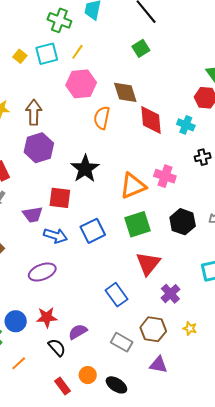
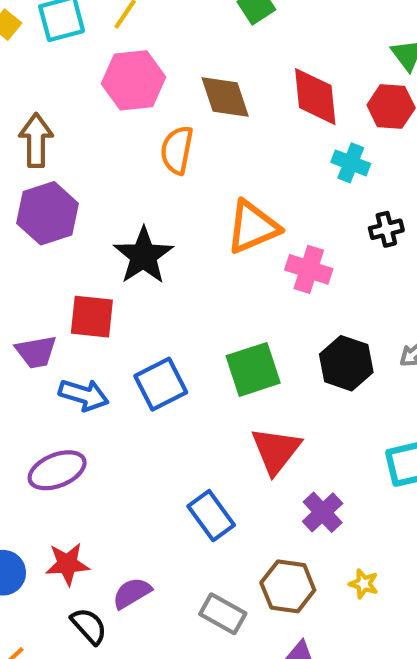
red diamond: (151, 120) -> (315, 97), moved
orange triangle: (133, 186) -> (253, 227), moved

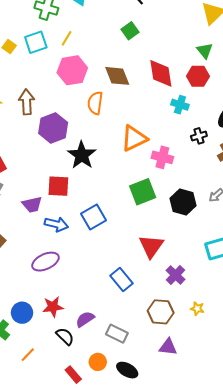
purple hexagon: (48, 213) -> (53, 128), moved
green square: (253, 369) -> (143, 192), moved
gray rectangle: (223, 614) -> (117, 334), moved

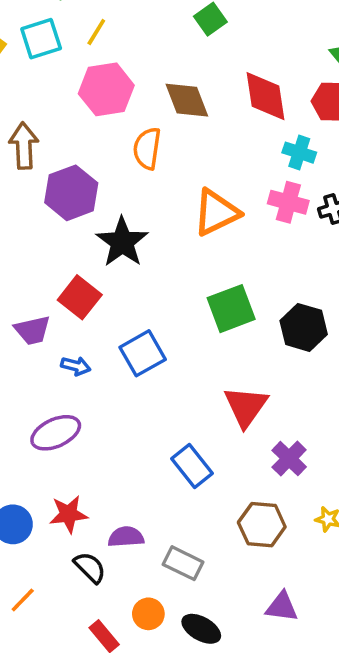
pink cross: (162, 157) -> (288, 202), moved
red square: (58, 186) -> (80, 297), turned 35
blue arrow: (56, 224) -> (76, 366), size x0.7
purple semicircle: (85, 319) -> (126, 537), turned 30
purple triangle: (168, 347) -> (282, 607), moved

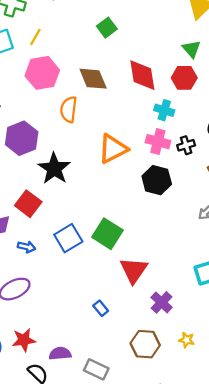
green square: (231, 309) -> (107, 234), moved, turned -36
black hexagon: (304, 327) -> (157, 180), moved
blue rectangle: (192, 466) -> (101, 308), size x0.6

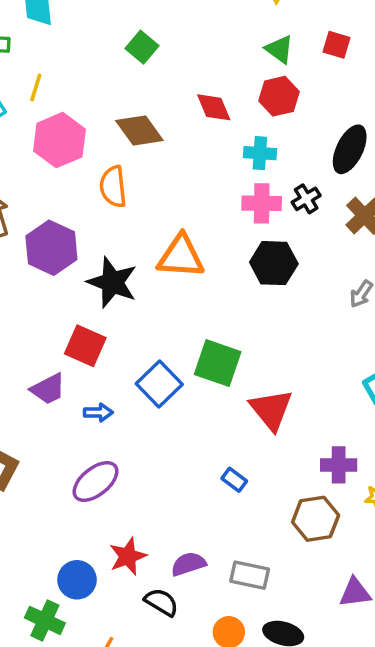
red diamond: (142, 75) -> (214, 107), size x0.7
orange triangle: (113, 149) -> (181, 256), moved, turned 44
purple cross: (162, 302) -> (339, 465), moved, turned -30

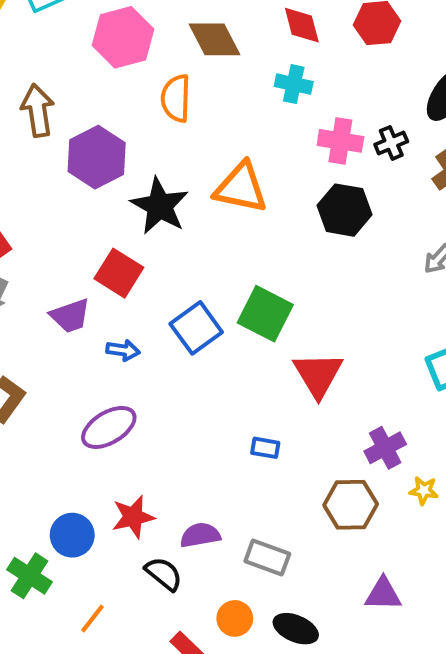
cyan cross: (260, 153) -> (294, 84), moved
purple cross: (339, 465) -> (385, 448), turned -36
blue rectangle: (234, 480) -> (265, 448), turned -35

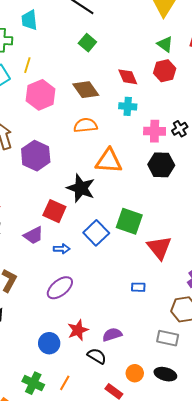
orange semicircle: (176, 98) -> (86, 125), moved, turned 90
black star: (160, 206) -> (81, 188), moved
gray rectangle: (267, 558) -> (168, 338), moved
green cross: (30, 576) -> (33, 383), moved

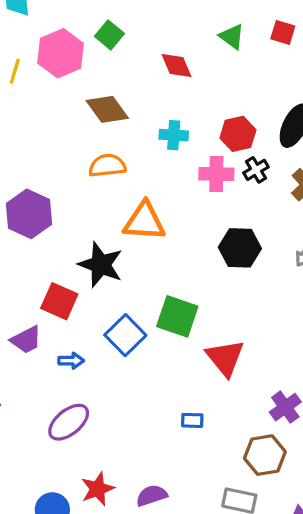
red hexagon: (165, 71) -> (238, 134), moved
red diamond: (128, 77) -> (177, 65), moved
pink hexagon: (41, 95) -> (61, 53), moved
black hexagon: (161, 165) -> (240, 248), moved

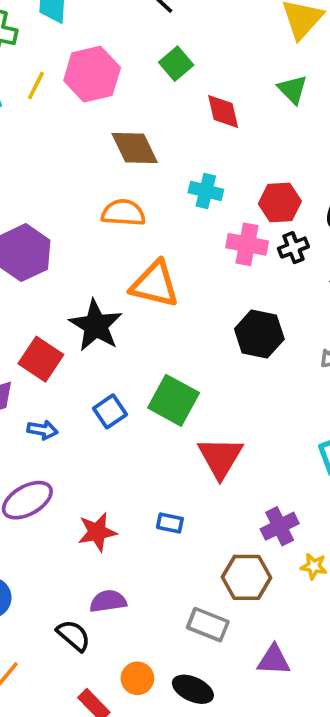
green square: (109, 35) -> (176, 64), moved
blue square: (125, 335) -> (110, 411), size x0.7
red star: (98, 489) -> (97, 532), moved

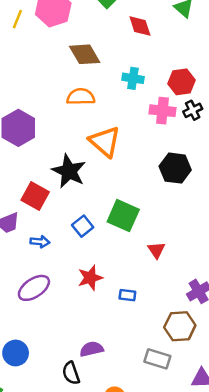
orange triangle: (155, 284) -> (105, 142), turned 32
red triangle: (220, 457) -> (156, 250), size x0.6
red star: (97, 532) -> (90, 278), moved
black semicircle: (74, 635) -> (71, 373), turned -145

